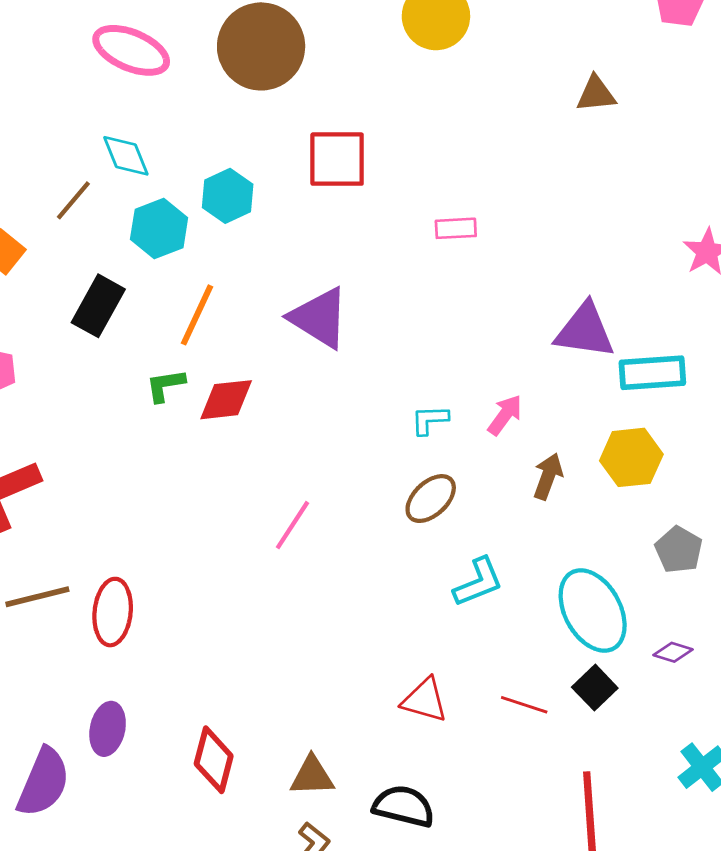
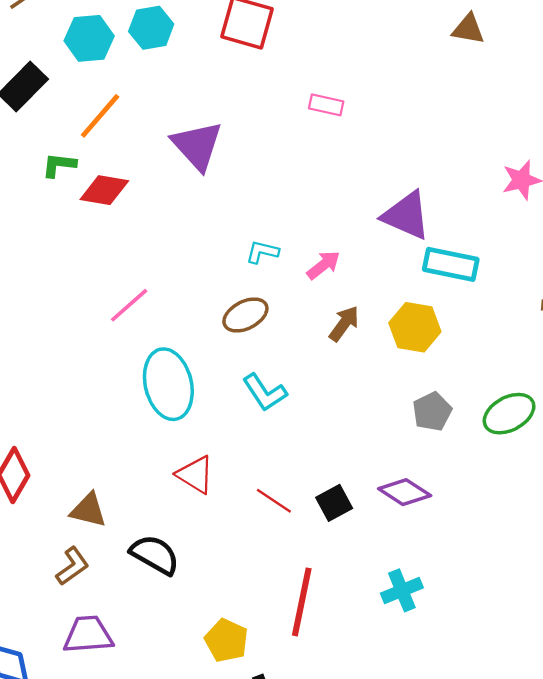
cyan L-shape: (478, 582) -> (265, 392), turned 63
cyan ellipse: (593, 611) -> (168, 384), moved
purple diamond: (673, 652) -> (405, 492), size x1.6

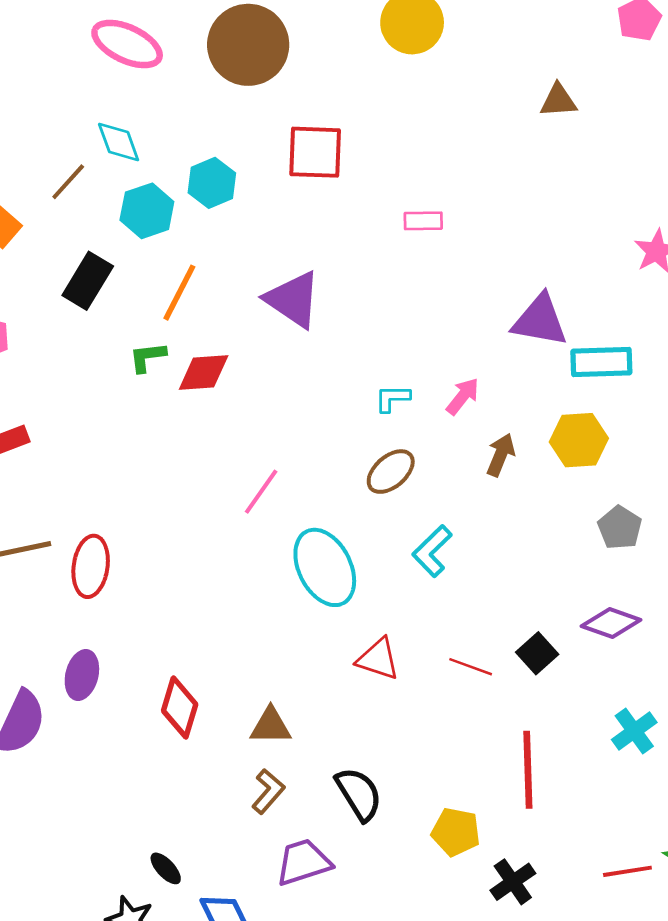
cyan L-shape: (265, 392) -> (432, 551), turned 93
black semicircle: (155, 555) -> (359, 794), moved, turned 42

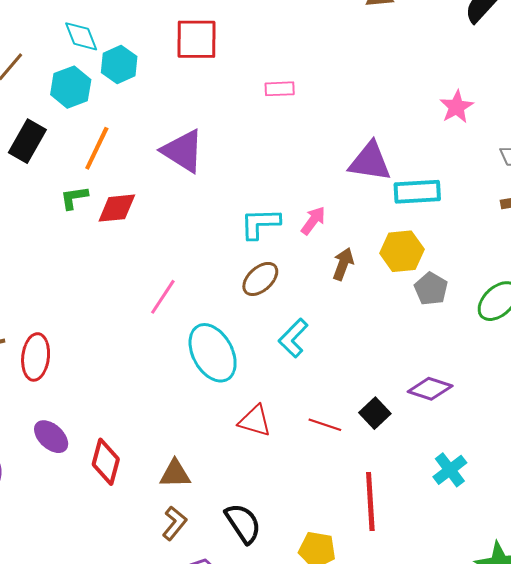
cyan diamond: (119, 142) -> (81, 36), moved
cyan L-shape: (392, 398) -> (260, 224), size x1.5
gray pentagon: (620, 528) -> (431, 289), moved
purple ellipse: (82, 675) -> (51, 437), moved, turned -60

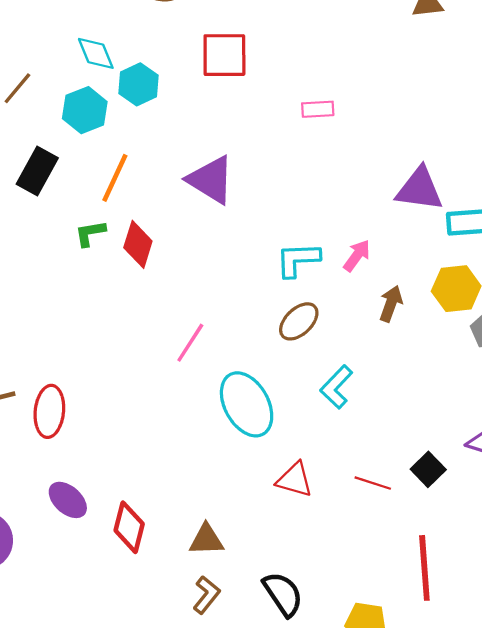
red diamond: (117, 208) -> (138, 244), turned -66

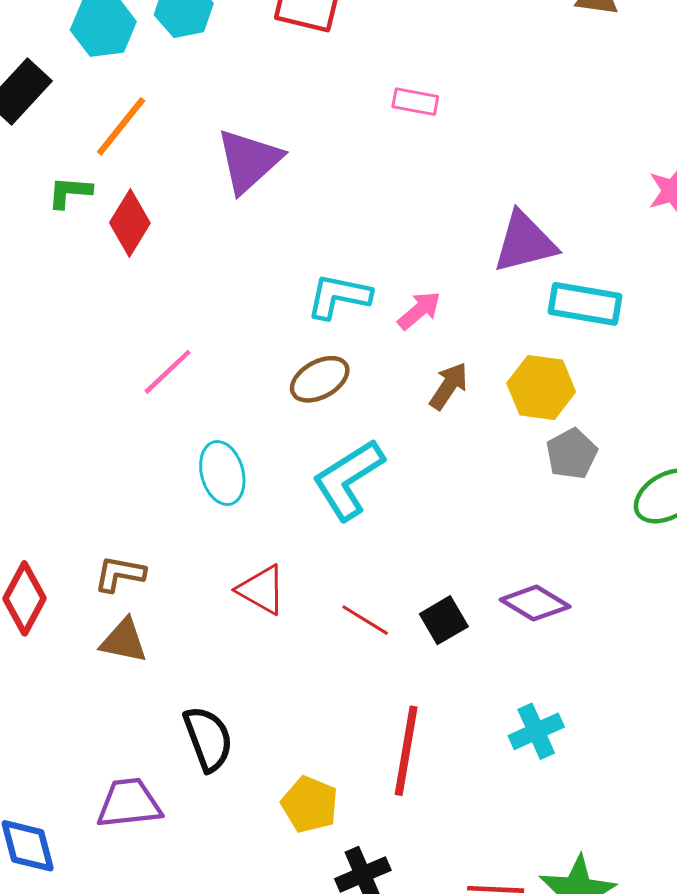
purple triangle: (211, 180) -> (249, 161), turned 32
purple triangle: (419, 189) -> (525, 242), turned -36
cyan L-shape: (336, 387) -> (348, 479), size x1.4
cyan ellipse: (247, 404) -> (222, 473), size x0.7
brown L-shape: (206, 595) -> (120, 574), moved, turned -132

